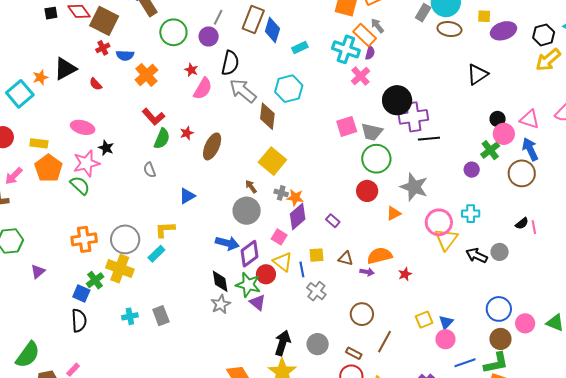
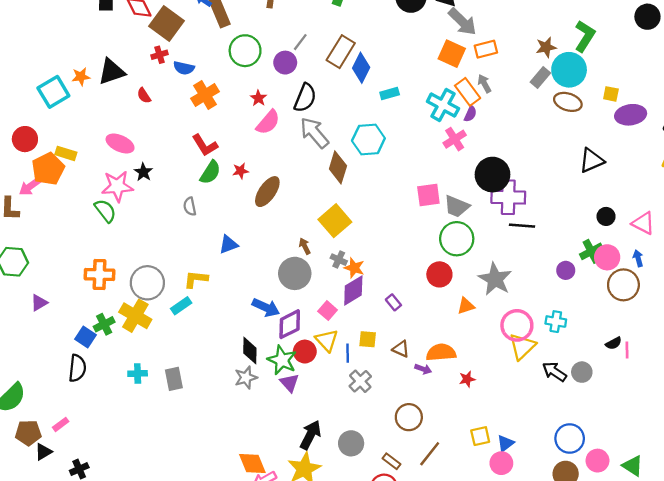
pink circle: (504, 134) -> (607, 257), moved
blue arrow: (530, 149) -> (638, 258), size x0.6
orange pentagon: (49, 168) -> (48, 169), moved

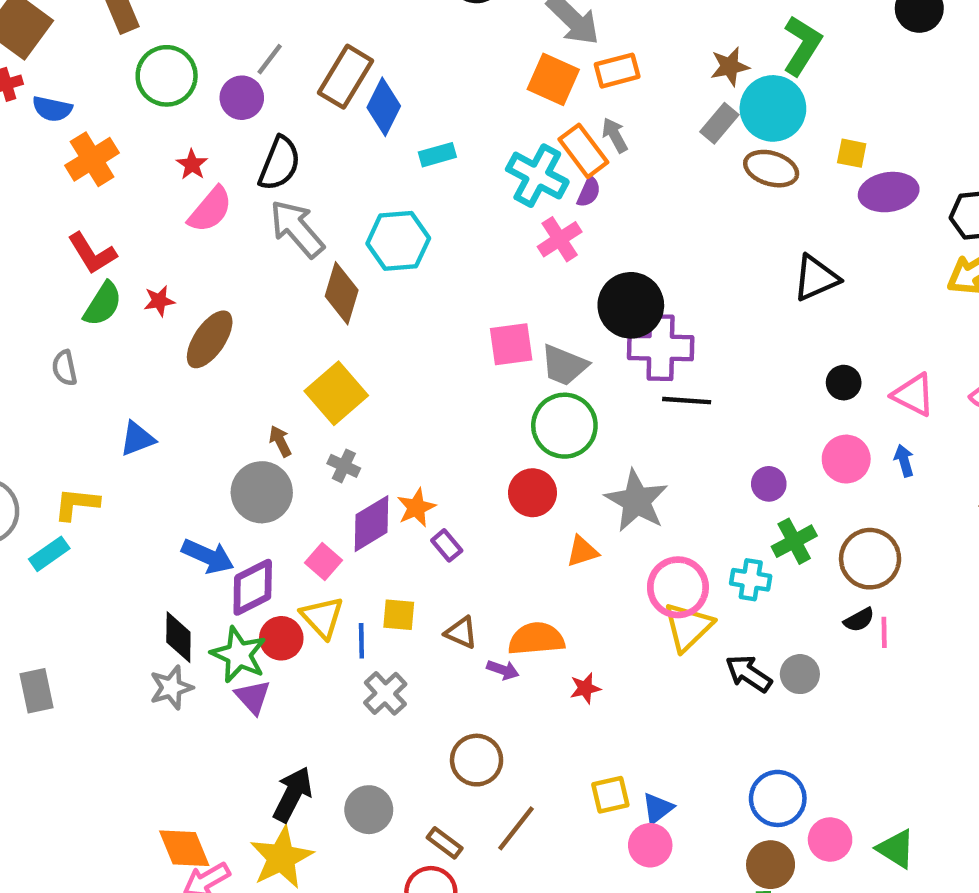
green cross: (591, 251) -> (794, 541), moved
orange star: (354, 268) -> (416, 508), moved, turned 30
brown circle: (623, 285) -> (870, 559), moved

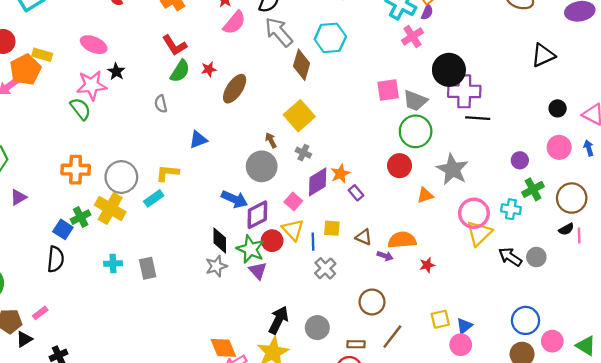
brown rectangle: (445, 843) -> (356, 344), turned -36

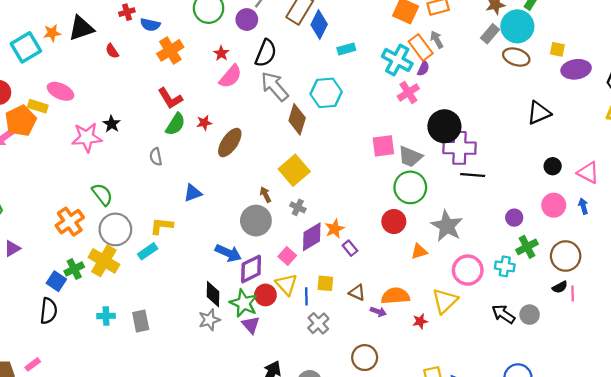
pink ellipse: (94, 45) -> (60, 91), moved
green semicircle: (80, 109) -> (102, 194), moved
orange cross: (76, 170) -> (70, 222), turned -36
yellow triangle: (479, 233) -> (445, 301), moved

